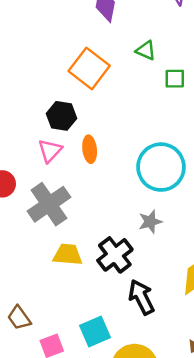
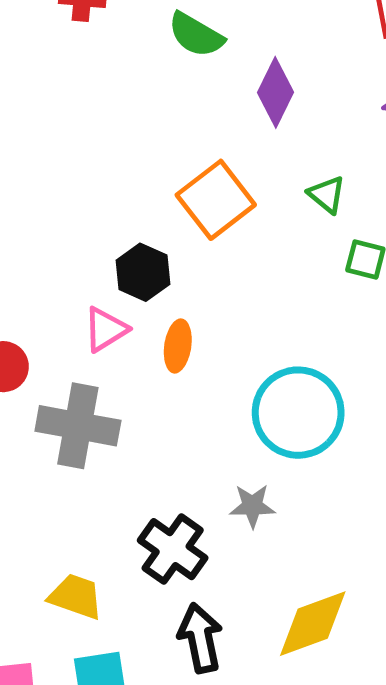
gray cross: (49, 204) -> (78, 426), turned 30
yellow trapezoid: (68, 255) -> (76, 597), moved
black cross: (115, 255) -> (173, 549), turned -32

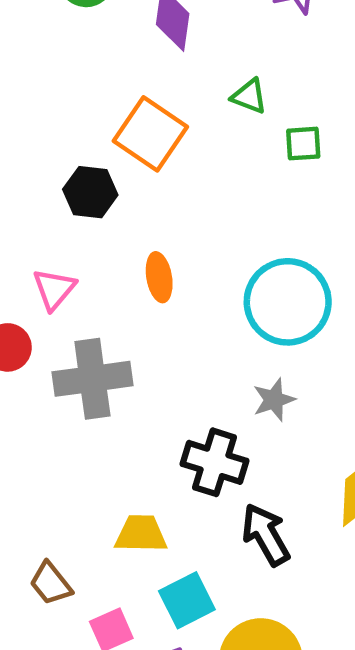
black hexagon: (143, 272) -> (90, 192), moved
pink triangle: (105, 329) -> (54, 289), moved

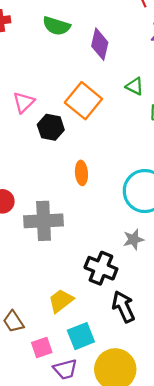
pink triangle: (54, 289) -> (24, 102), moved
yellow trapezoid: (141, 534) -> (61, 301), turned -44

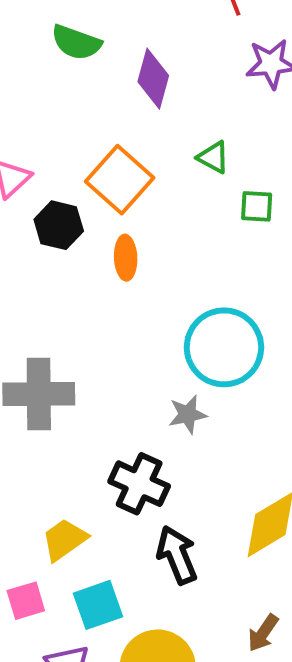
orange ellipse: (81, 173) -> (126, 258), moved
gray star: (133, 239) -> (188, 414), moved
pink square: (42, 347) -> (26, 601), moved

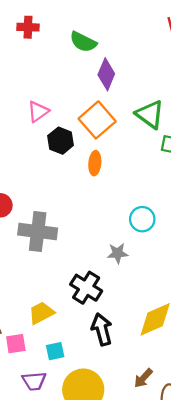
purple diamond: (153, 79) -> (106, 74), moved
green triangle: (213, 157) -> (150, 114), size x1.6
cyan circle: (224, 347) -> (142, 219), size x0.6
cyan square: (98, 605) -> (55, 351), size x0.7

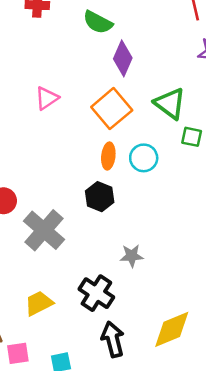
black hexagon: (61, 141) -> (100, 197), moved
cyan circle: (142, 219) -> (144, 158), moved
gray cross: (38, 231) -> (44, 230), turned 33
yellow trapezoid: (41, 313) -> (39, 303), moved

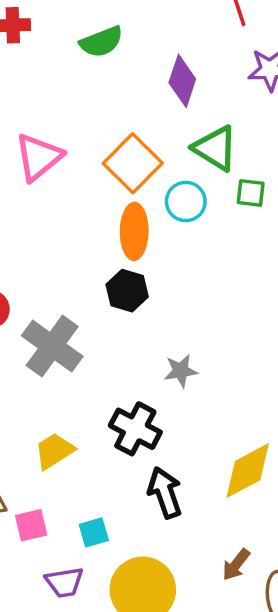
green semicircle: (98, 22) -> (101, 42), turned -44
purple diamond: (123, 58) -> (182, 81), moved
pink triangle: (47, 98) -> (39, 157), size x1.4
orange ellipse: (108, 156) -> (134, 231), size x1.4
cyan circle: (144, 158) -> (186, 202), moved

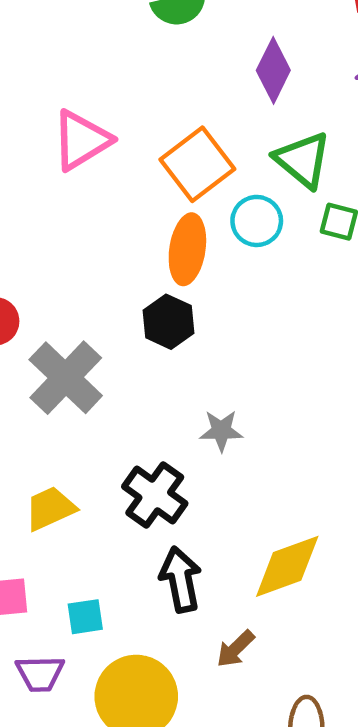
brown arrow: (236, 565) -> (235, 649), moved

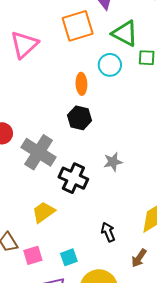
orange square: (197, 164) -> (78, 26), moved, turned 32
orange ellipse: (187, 249) -> (81, 84), size x0.7
black cross: (155, 495) -> (73, 178), moved
black arrow: (181, 579) -> (108, 232), size x0.7

